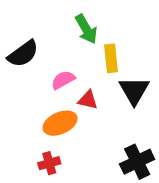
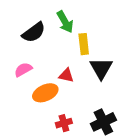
black semicircle: (23, 54) -> (34, 32), moved
pink semicircle: (63, 80) -> (23, 70), moved
red cross: (49, 163) -> (64, 123), moved

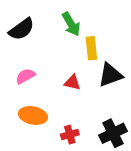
black semicircle: (34, 32) -> (22, 29), moved
black triangle: (101, 68) -> (110, 75), turned 40
orange ellipse: (45, 93) -> (33, 115), moved, turned 35

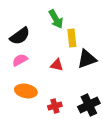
black semicircle: (22, 29) -> (20, 36), moved

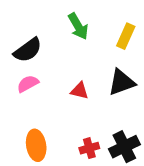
yellow rectangle: (72, 38) -> (126, 36), moved, turned 30
orange ellipse: (26, 91) -> (36, 145), moved, turned 70
red cross: (55, 106) -> (89, 148), moved

